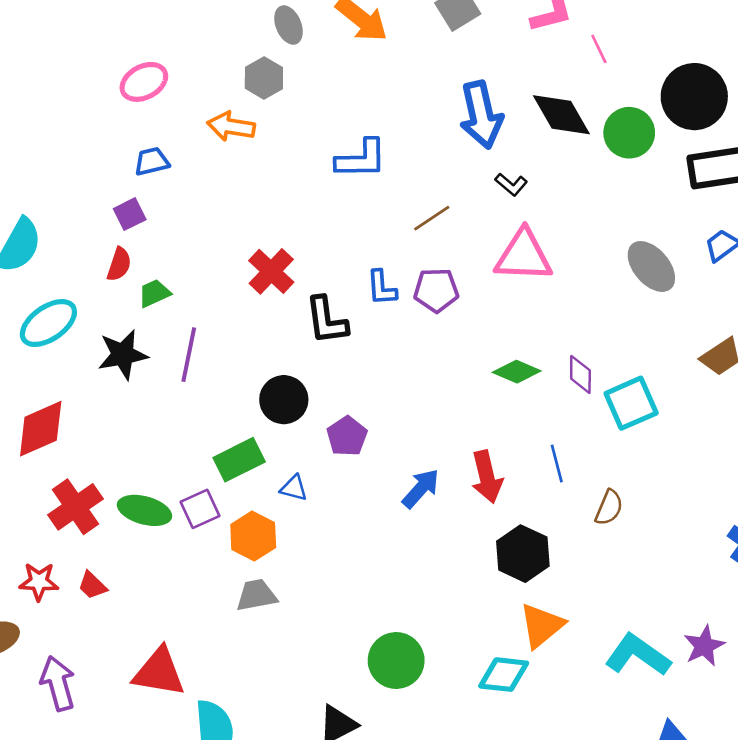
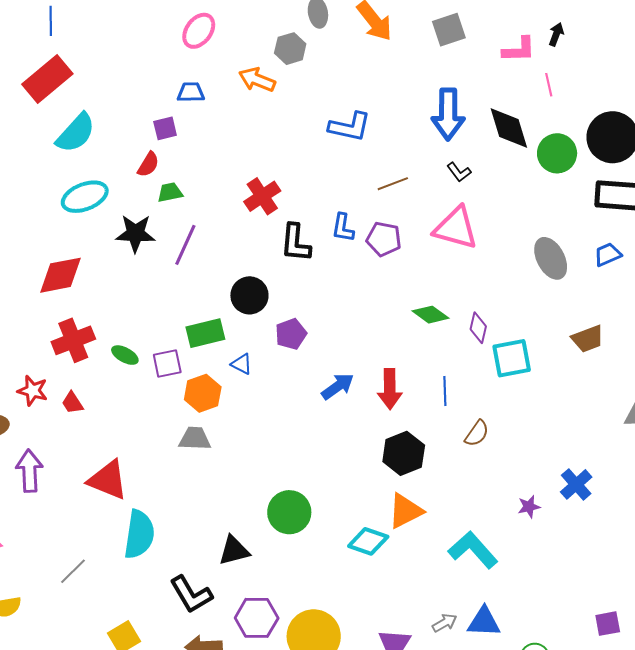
pink ellipse: (144, 82) -> (199, 31), turned -39
green ellipse: (144, 510) -> (125, 355), size x0.7
purple star: (704, 646) -> (529, 507), moved, size x0.7

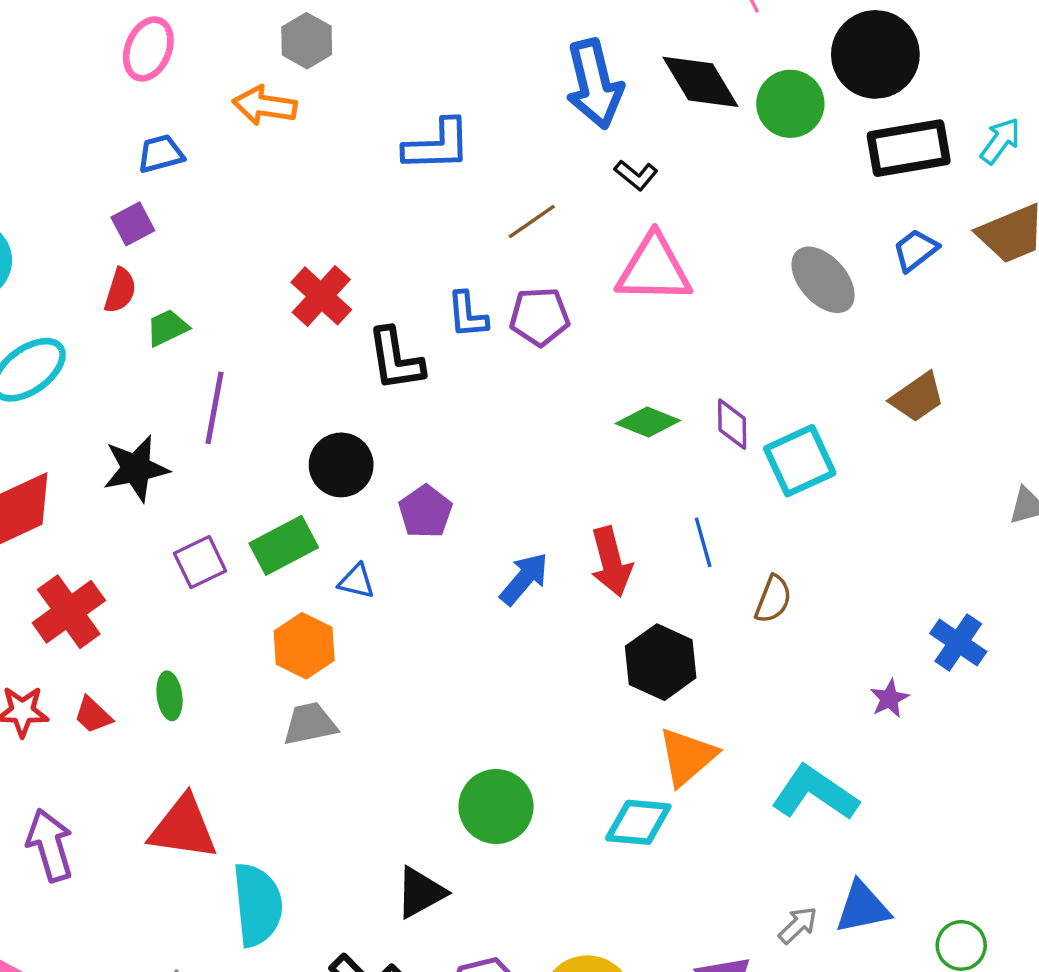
black star: (135, 233) -> (136, 468), moved
green ellipse: (125, 355) -> (170, 696), moved, turned 68
purple square: (167, 364) -> (200, 562), moved

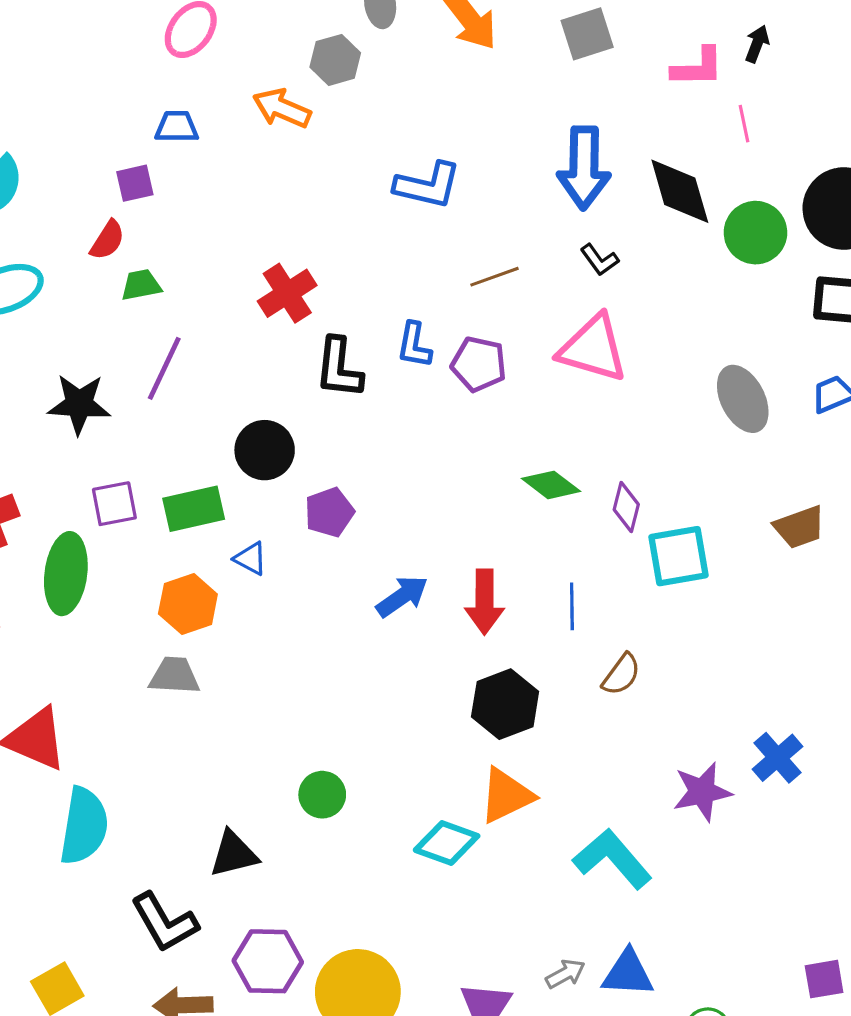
green ellipse: (170, 696) -> (66, 574), moved, size x1.8
purple star: (889, 699) -> (702, 792), size x1.6
green circle: (496, 807) -> (322, 795), size x0.7

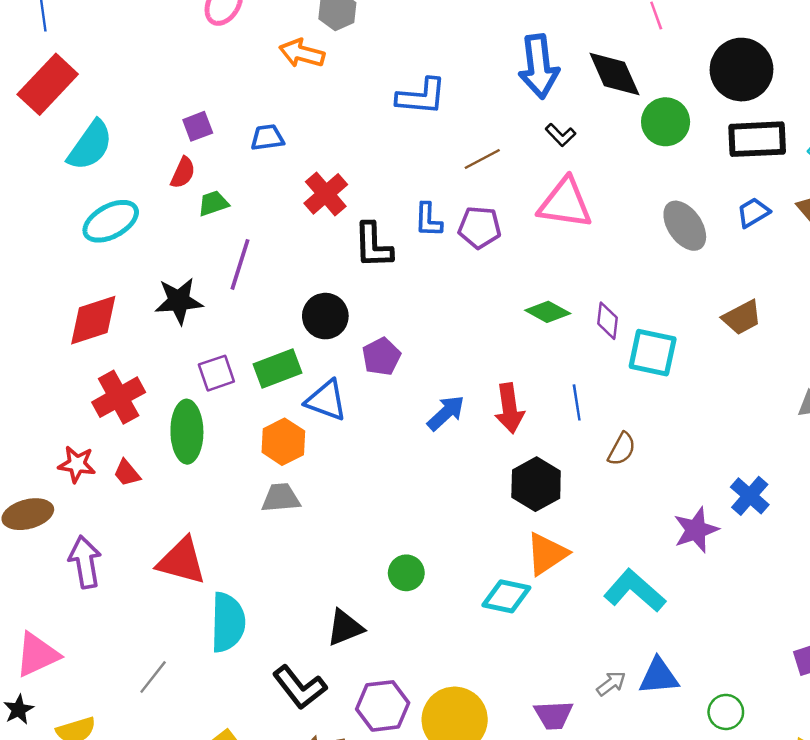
blue trapezoid: (177, 127) -> (267, 138), moved
green circle: (755, 233) -> (666, 122), moved
cyan square: (678, 556) -> (653, 353), turned 30
blue triangle: (251, 559) -> (326, 400), size x1.6

